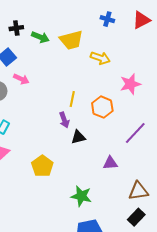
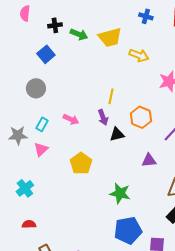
pink arrow: (21, 79) -> (71, 119), moved
orange hexagon: (102, 107) -> (141, 117), moved

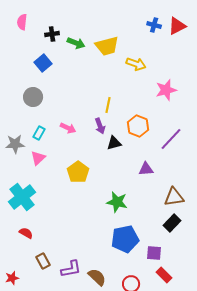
blue cross: (146, 16) -> (154, 25), moved
cyan cross: (25, 188) -> (22, 197), size x1.5
red semicircle: (29, 224) -> (26, 233), turned 32

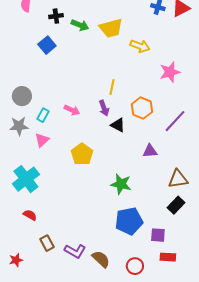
gray circle: (33, 97) -> (22, 96), moved
black triangle: (114, 143) -> (118, 125), turned 42
purple L-shape: (71, 269) -> (75, 251), turned 40
red rectangle: (164, 275) -> (168, 257), turned -42

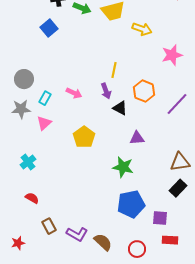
purple triangle: (150, 151) -> (137, 138), moved
cyan cross: (26, 179) -> (28, 162), size x0.6

